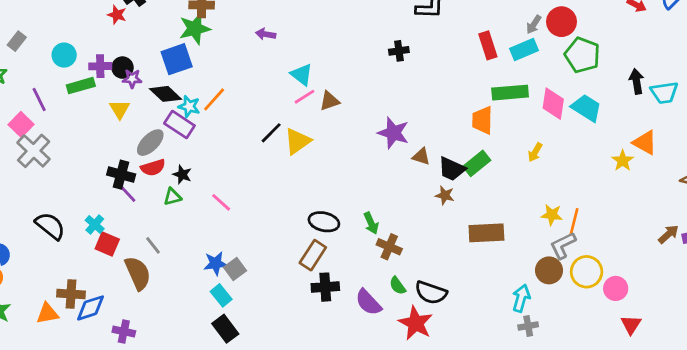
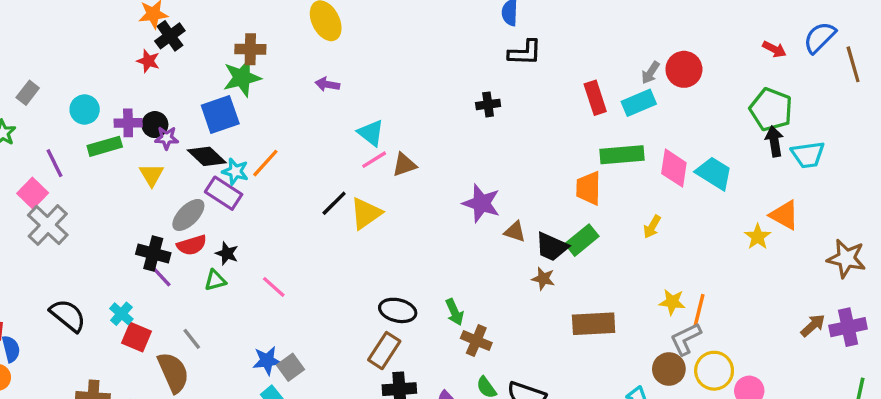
green pentagon: (582, 55) -> (771, 109), moved

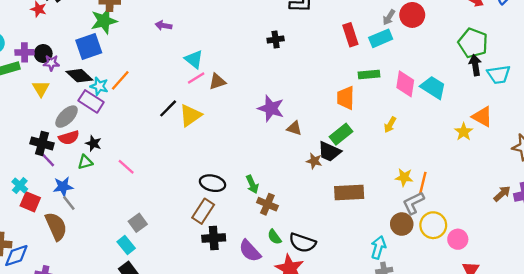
green rectangle: (622, 155) -> (369, 75), size x0.7
black trapezoid: (552, 247) -> (329, 152), moved
blue star: (267, 361) -> (63, 187), moved

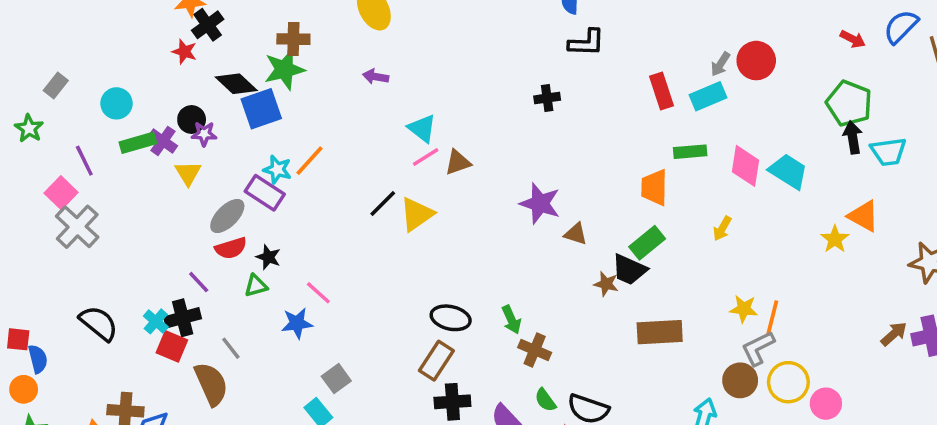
purple cross: (24, 52) -> (163, 141), moved, turned 36
black diamond: (79, 76) -> (236, 84), moved
black cross: (42, 143) -> (183, 318), moved, turned -30
blue star: (63, 187) -> (297, 323), moved

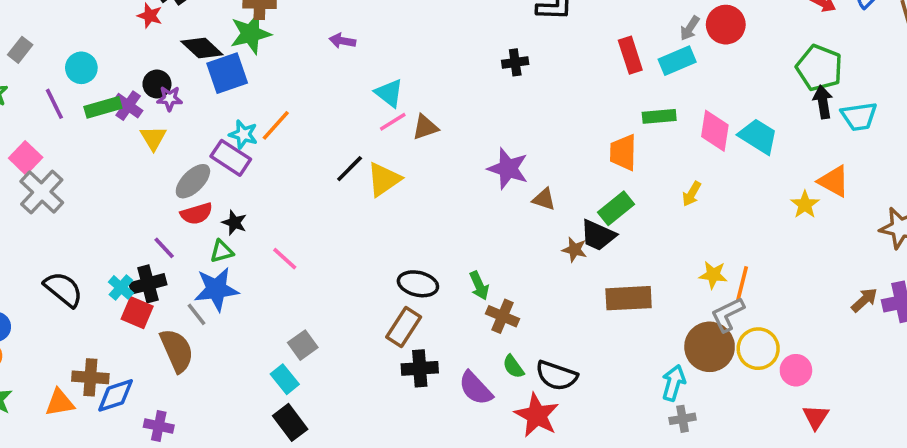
purple line: (84, 161) -> (54, 104), moved
blue star: (297, 323) -> (216, 289), moved, size x1.4
brown circle: (740, 380) -> (710, 347), size x1.4

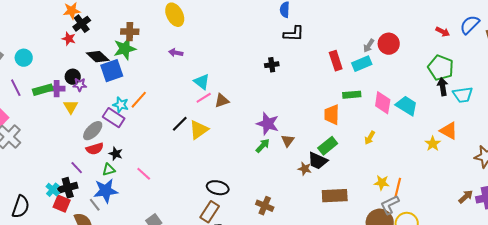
cyan circle: (81, 68) -> (24, 58), moved
purple cross: (128, 106) -> (57, 89), turned -35
brown triangle: (544, 199) -> (288, 141), turned 48
green arrow: (479, 286) -> (263, 146), moved, turned -112
black semicircle: (63, 289) -> (21, 207), moved, turned 70

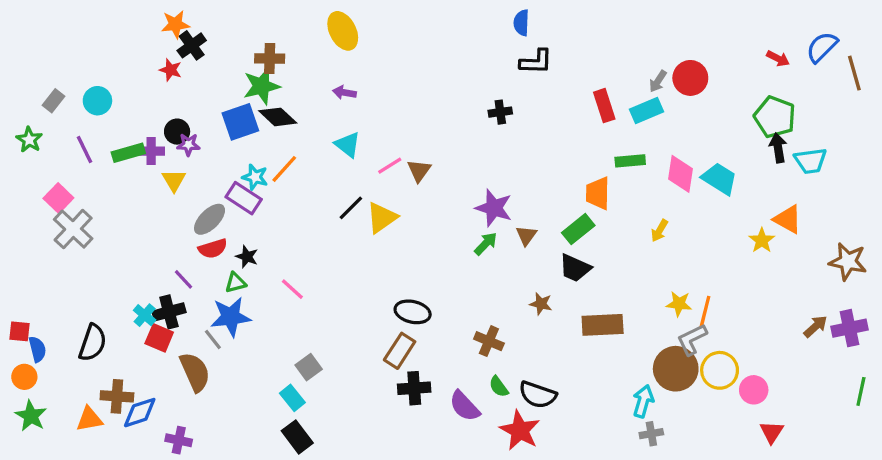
black diamond: (98, 57) -> (278, 117), moved
cyan triangle: (202, 82) -> (348, 145), moved
brown triangle: (222, 101) -> (419, 171), turned -35
green rectangle: (328, 146) -> (578, 229), moved
brown star: (305, 169) -> (541, 304), moved

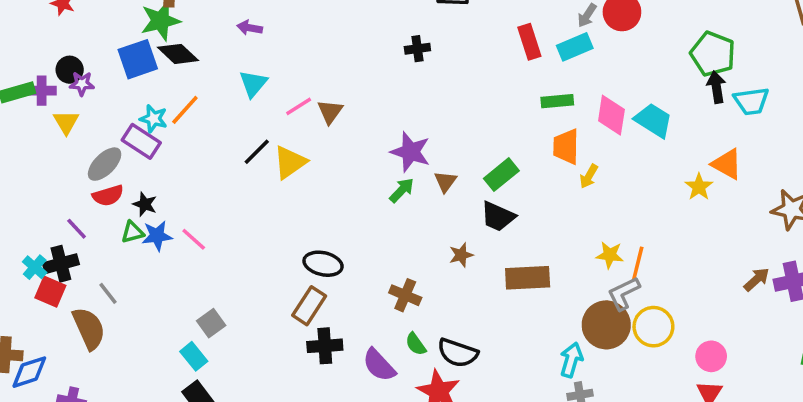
cyan triangle: (348, 145) -> (253, 84), turned 32
orange trapezoid: (598, 193) -> (566, 147), moved
brown star: (541, 304) -> (461, 255), turned -30
blue star: (231, 317) -> (157, 236), moved, size x0.7
pink circle: (754, 390) -> (711, 356), moved

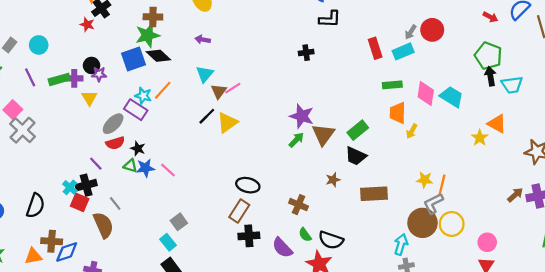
brown triangle: (330, 112) -> (219, 91), moved
brown triangle: (445, 182) -> (323, 134), size x1.6
green triangle: (133, 232) -> (130, 166), turned 32

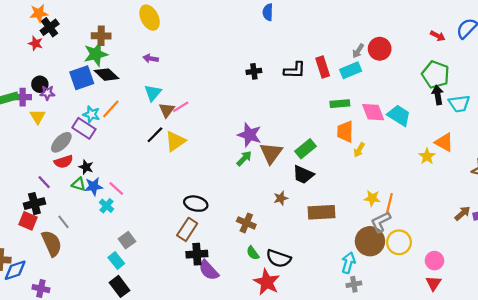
black L-shape: (330, 19) -> (295, 70), moved
pink diamond: (426, 93) -> (373, 112), turned -30
cyan cross: (70, 187) -> (107, 206), moved
purple semicircle: (282, 248) -> (209, 270), moved

